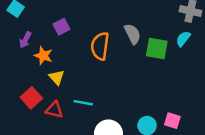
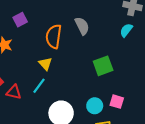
green square: (157, 48) -> (103, 66), moved, turned -30
yellow triangle: (57, 77) -> (45, 64), moved
cyan line: (83, 103) -> (39, 86), turned -63

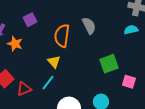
cyan semicircle: (126, 30) -> (131, 30), turned 40
red triangle: (14, 92) -> (24, 89), turned -35
pink square: (117, 102) -> (129, 82), moved

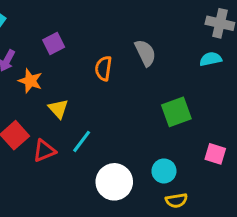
orange semicircle: (62, 36) -> (103, 68), size x0.7
yellow triangle: (54, 62) -> (58, 109), moved
pink square: (129, 82) -> (215, 154), moved

